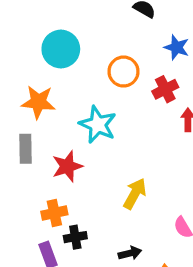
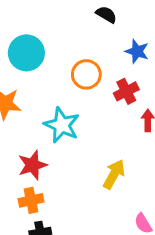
yellow arrow: (135, 194) -> (114, 174), moved
orange cross: (54, 213) -> (31, 200), moved

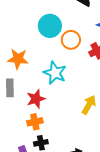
cyan circle: (26, 53) -> (50, 26), moved

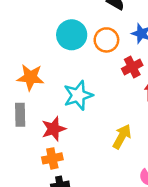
orange circle: (71, 40) -> (106, 40), moved
cyan star: (55, 73) -> (78, 95), turned 30

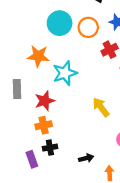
orange star: (30, 77) -> (38, 56), moved
yellow arrow: (122, 137) -> (101, 107), turned -66

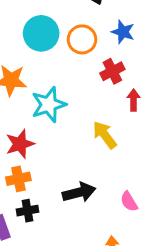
yellow arrow: (101, 107) -> (105, 135), moved
black arrow: (86, 158) -> (79, 192), moved, size x1.5

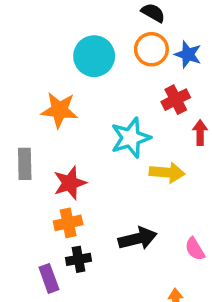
orange circle: (82, 39) -> (151, 49), moved
cyan star: (49, 105) -> (131, 138), moved
yellow arrow: (105, 135) -> (167, 173), turned 132

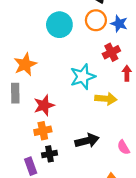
orange star: (59, 110) -> (25, 64), moved, turned -30

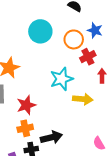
orange circle: (96, 20) -> (74, 39), moved
black arrow: (87, 141) -> (51, 137), moved

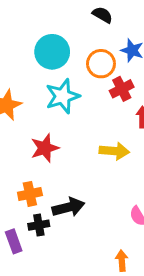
cyan star: (62, 79) -> (62, 96), moved
red star: (26, 105) -> (45, 148), moved

